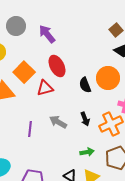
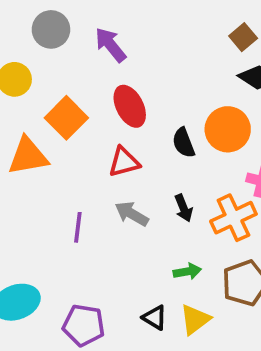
red triangle: (45, 88) -> (124, 162), moved

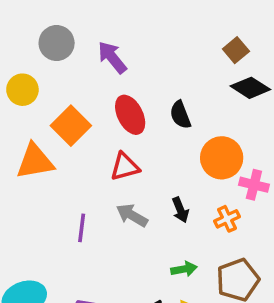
orange circle: (228, 129) -> (222, 158), moved
black semicircle: (184, 143) -> (180, 115), moved
orange cross: (233, 218) -> (227, 219), size x0.6

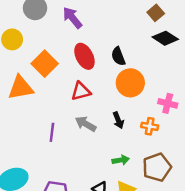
orange circle: (222, 158) -> (130, 83), moved
orange cross: (227, 219) -> (150, 126), turned 35

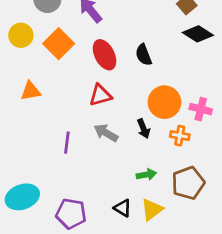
orange square: (45, 64) -> (59, 44), moved
orange circle: (130, 83) -> (164, 102), moved
orange triangle: (21, 88) -> (31, 91), size x0.7

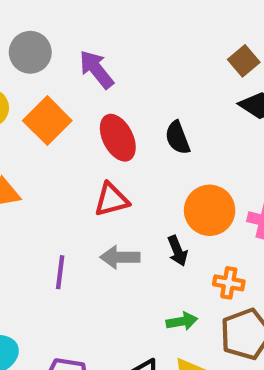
gray arrow: (106, 133) -> (120, 257), turned -30
orange cross: (180, 136) -> (229, 283), moved

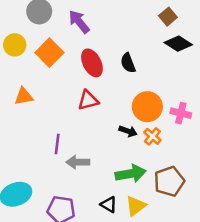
black arrow: (178, 251) -> (128, 131), turned -48
gray arrow: (120, 257) -> (78, 162), moved
orange cross: (229, 283) -> (152, 136), moved, turned 30
green arrow: (182, 321) -> (131, 174), size x1.6

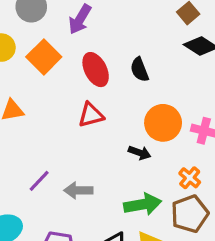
purple arrow: (79, 22) -> (80, 19), turned -110
orange cross: (152, 136) -> (190, 178), moved
purple line: (57, 144) -> (39, 181), moved, turned 36

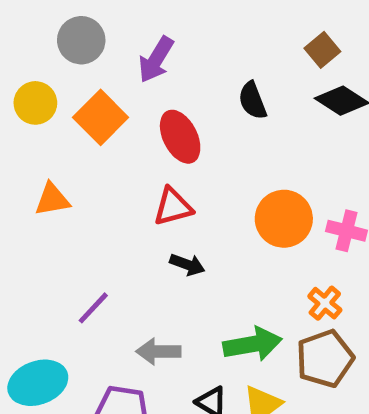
black semicircle: (139, 70) -> (252, 101), moved
black arrow: (139, 153) -> (187, 265), moved
gray arrow: (78, 190) -> (158, 351), moved

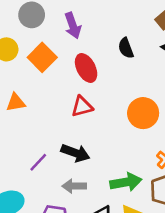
purple arrow: (156, 60) -> (73, 26), turned -50
black arrow: (187, 265) -> (75, 153), moved, size x1.5

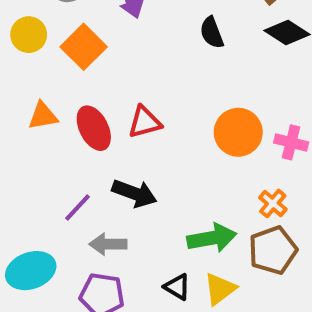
red ellipse: (86, 68) -> (94, 128), moved
gray arrow: (74, 186) -> (108, 244), moved

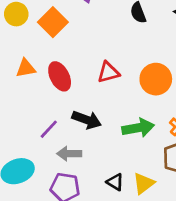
red triangle: (145, 122) -> (108, 72), moved
green arrow: (212, 238) -> (138, 128), moved

